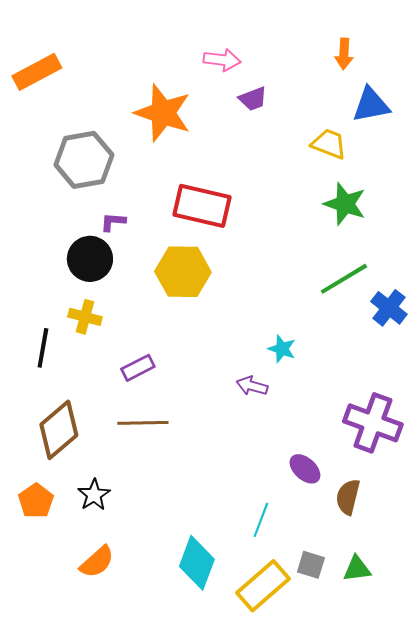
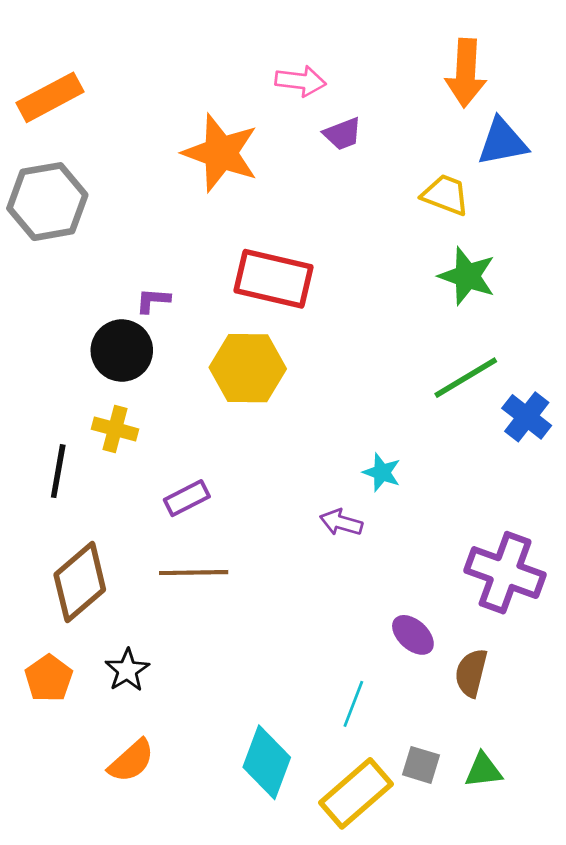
orange arrow: (344, 54) -> (466, 73), size x1.6
gray hexagon: (84, 160) -> (47, 202), moved

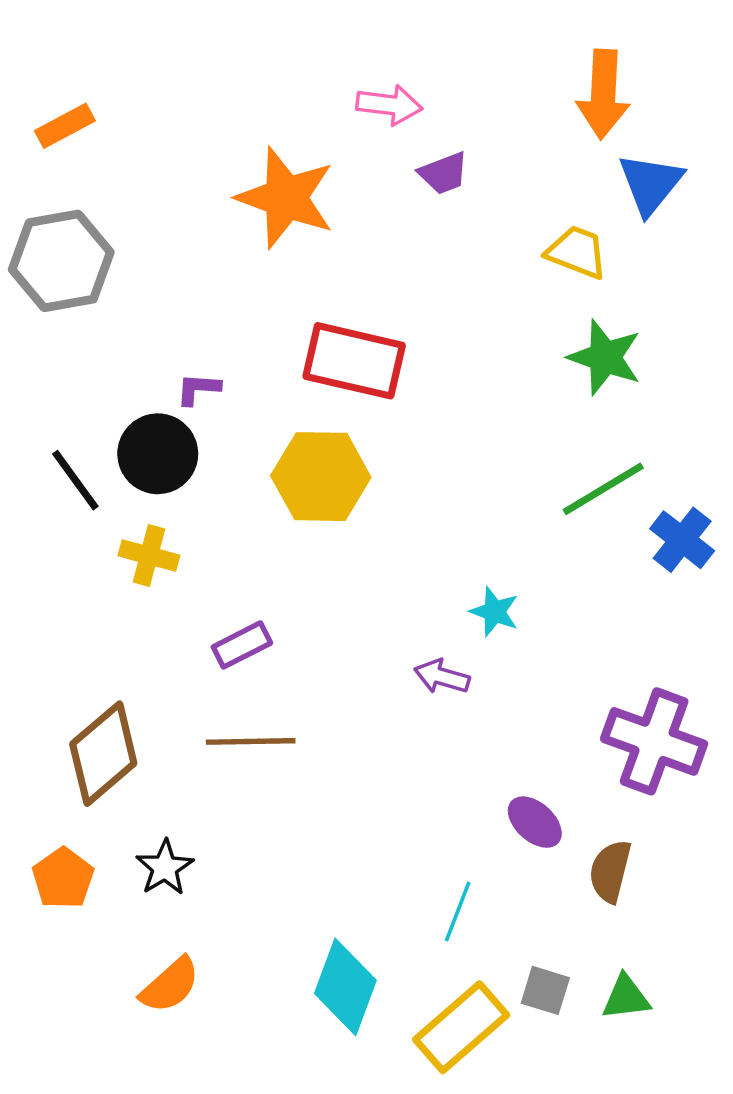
orange rectangle: (50, 97) -> (65, 126), size x0.7
blue triangle: (502, 142) -> (651, 184), turned -40
black line: (58, 471) -> (75, 480), moved, turned -46

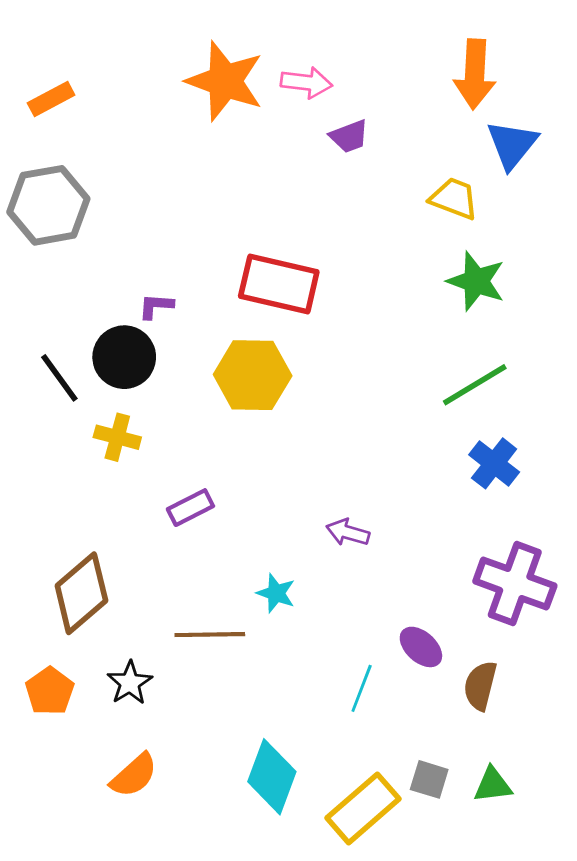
orange star: (286, 198) -> (225, 81), moved
blue cross: (682, 540) -> (494, 463), moved
cyan star: (494, 612) -> (276, 593), moved
brown line: (251, 741) -> (210, 635), moved
cyan line: (458, 912) -> (362, 688), moved

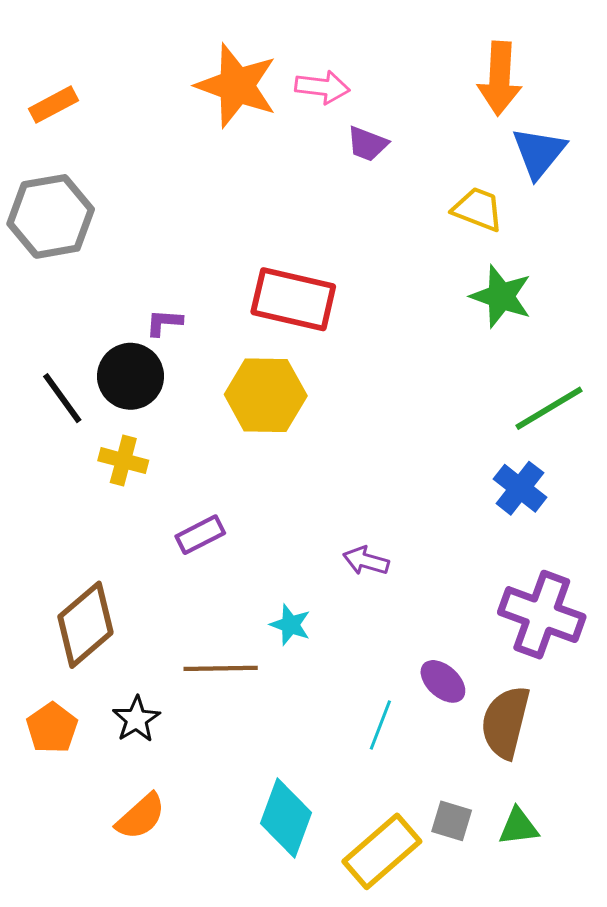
purple trapezoid: (349, 136) -> (367, 144), turned 42
green line: (475, 385) -> (549, 408), moved
brown semicircle: (480, 686) -> (505, 722), size x1.4

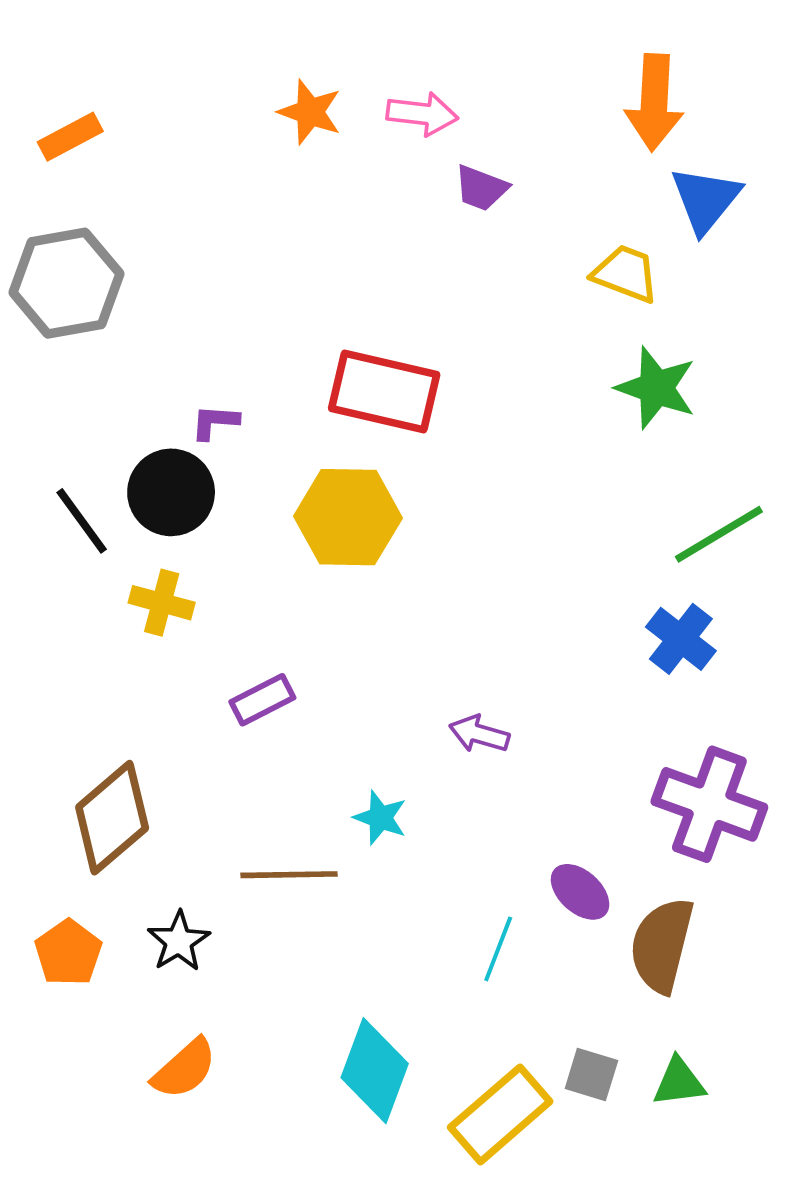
orange star: (237, 86) -> (310, 112), size x0.6

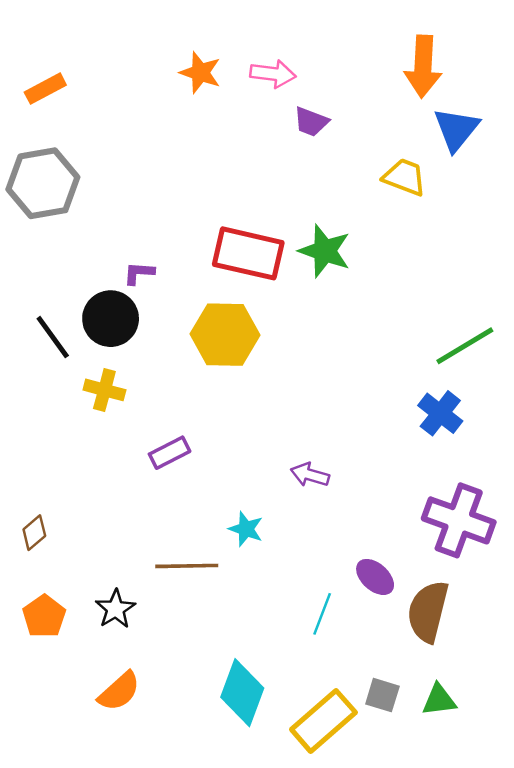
green star: (656, 388) -> (325, 251), moved
brown diamond: (112, 818) -> (34, 533), moved, size x0.5

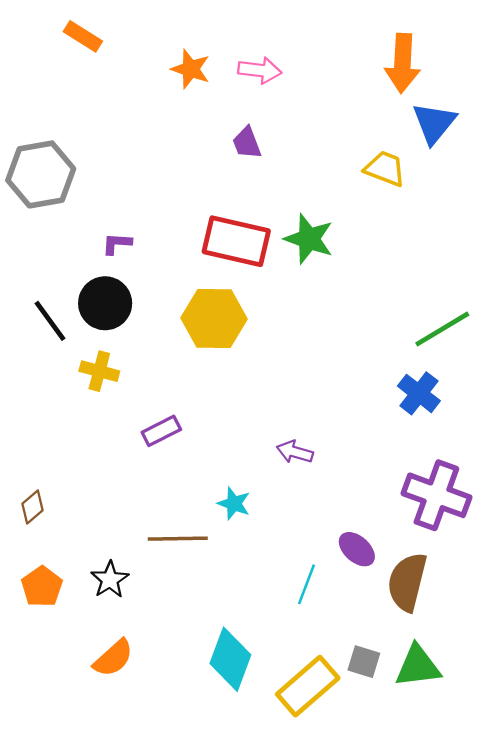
orange rectangle: (45, 89) -> (83, 36), moved, turned 60
purple trapezoid: (311, 122) -> (247, 143), moved, turned 48
purple L-shape: (139, 273) -> (117, 244), moved
green triangle: (439, 700) -> (418, 666), size x1.4

